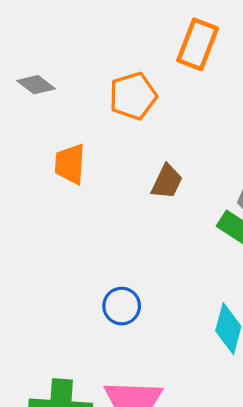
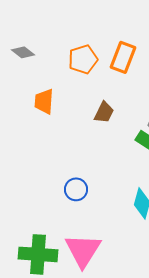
orange rectangle: (198, 44) -> (123, 57), moved

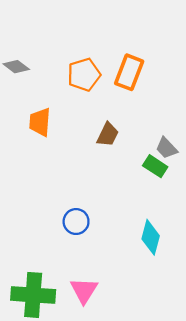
pink triangle: (83, 250) -> (84, 290), size x0.7

